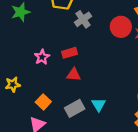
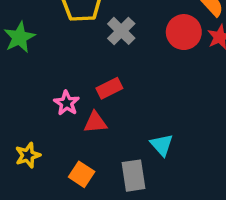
red triangle: (74, 75) -> (95, 122), moved
cyan triangle: (99, 105) -> (162, 145), moved
gray rectangle: (75, 108) -> (133, 176), turned -60

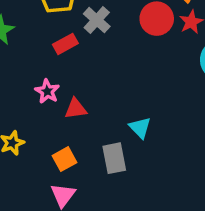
red rectangle: (109, 88) -> (65, 44), moved
orange square: (82, 174) -> (64, 159), turned 30

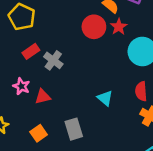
gray cross: (97, 20) -> (53, 60), moved
cyan triangle: (140, 128) -> (105, 98), moved

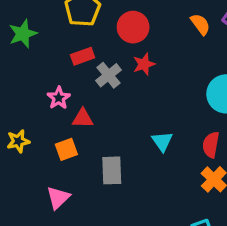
red circle: (94, 27) -> (133, 27), moved
red star: (119, 27) -> (144, 64), moved
orange square: (39, 133) -> (66, 149), moved

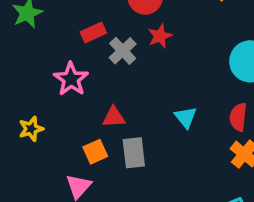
pink star: (59, 98) -> (71, 79), size x1.4
red triangle: (83, 118) -> (114, 117), moved
orange square: (66, 149) -> (95, 152), moved

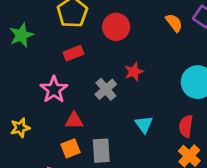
red star: (160, 36) -> (134, 72), moved
gray cross: (123, 51) -> (106, 89), moved
red triangle: (114, 117) -> (74, 121), moved

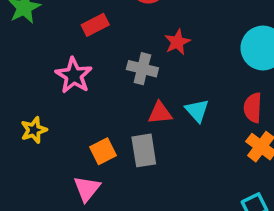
gray cross: (106, 89) -> (142, 69), turned -30
red triangle: (74, 121) -> (160, 113), moved

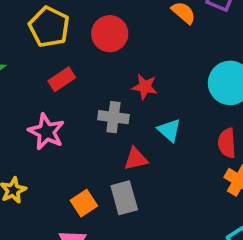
red star: (177, 42) -> (145, 87), turned -30
cyan triangle: (197, 110) -> (169, 130), moved

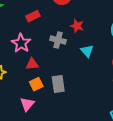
red triangle: (136, 159) -> (32, 64), moved

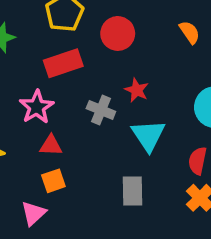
red rectangle: (33, 16) -> (63, 63), size x1.5
cyan triangle: (87, 51) -> (148, 135), size x1.5
gray rectangle: (58, 84) -> (133, 191), moved

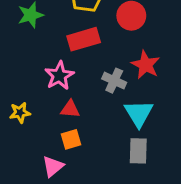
red star: (137, 90) -> (146, 65), size x1.4
cyan triangle: (148, 135) -> (139, 113), moved

